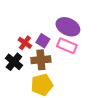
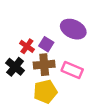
pink rectangle: (67, 46) -> (72, 70), moved

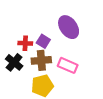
purple ellipse: (73, 29) -> (69, 27), turned 30
red cross: (27, 46) -> (25, 43), turned -32

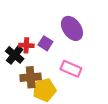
brown cross: (41, 60) -> (31, 77), moved
black cross: (14, 62) -> (15, 55), moved

